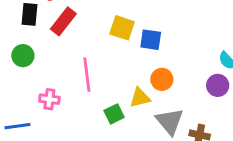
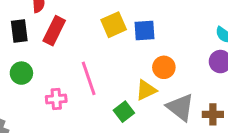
yellow square: (122, 28) -> (114, 25), turned -30
pink cross: (49, 99) -> (56, 99), moved

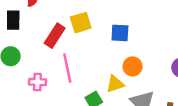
yellow square: (114, 25) -> (81, 23), moved
red rectangle: (54, 31) -> (55, 36), moved

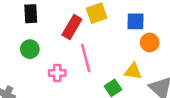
orange circle: (133, 66) -> (150, 42), moved
yellow triangle: (115, 84) -> (133, 71), turned 30

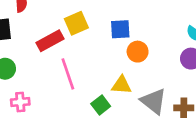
red rectangle: (72, 27) -> (50, 41), turned 35
pink cross: (57, 73) -> (20, 102), moved

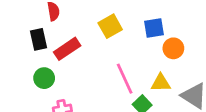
red rectangle: (50, 41) -> (67, 49), moved
pink line: (68, 74) -> (125, 79), moved

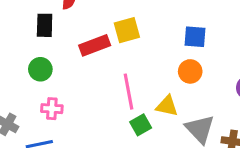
blue square: (154, 28) -> (195, 37), moved
red rectangle: (67, 49) -> (95, 45), moved

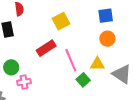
red rectangle: (95, 45) -> (46, 48), moved
green circle: (40, 69) -> (11, 67), moved

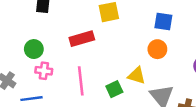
pink line: (71, 60) -> (81, 81), moved

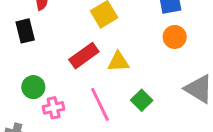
yellow triangle: (137, 76) -> (118, 62), moved

